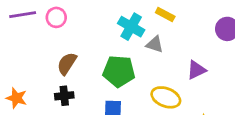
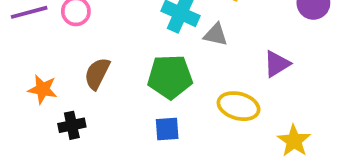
black cross: (64, 96) -> (72, 125), moved
orange star: (16, 98) -> (43, 89), moved

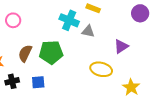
green pentagon: (170, 77) -> (51, 52), moved
blue square: (167, 129) -> (38, 82), moved

